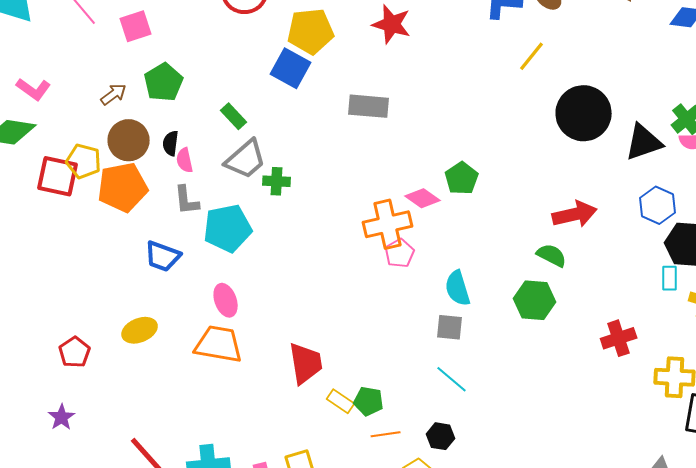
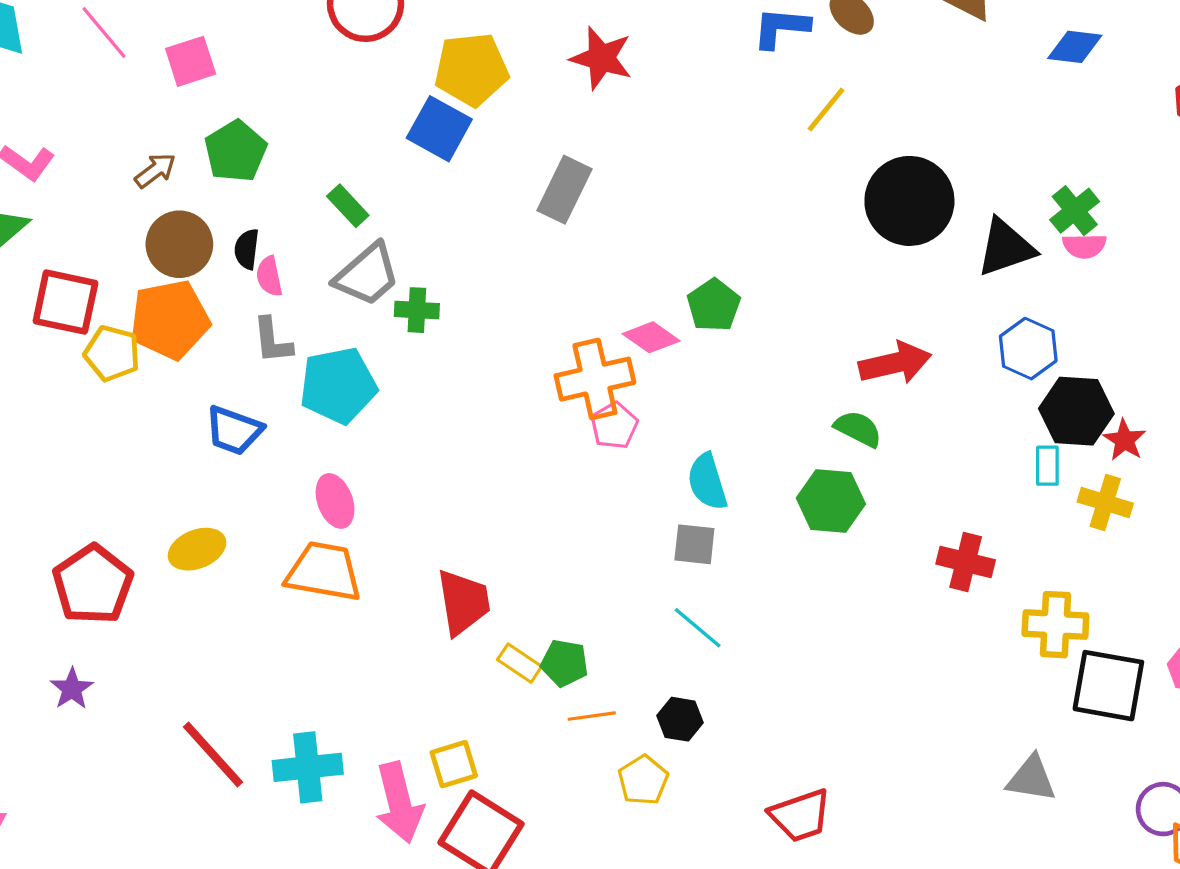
gray rectangle: (369, 106) -> (564, 190), turned -69
yellow pentagon: (84, 161) -> (112, 353), moved
red cross: (619, 338) -> (966, 562), turned 32
red pentagon: (75, 352) -> (93, 584), size x1.6

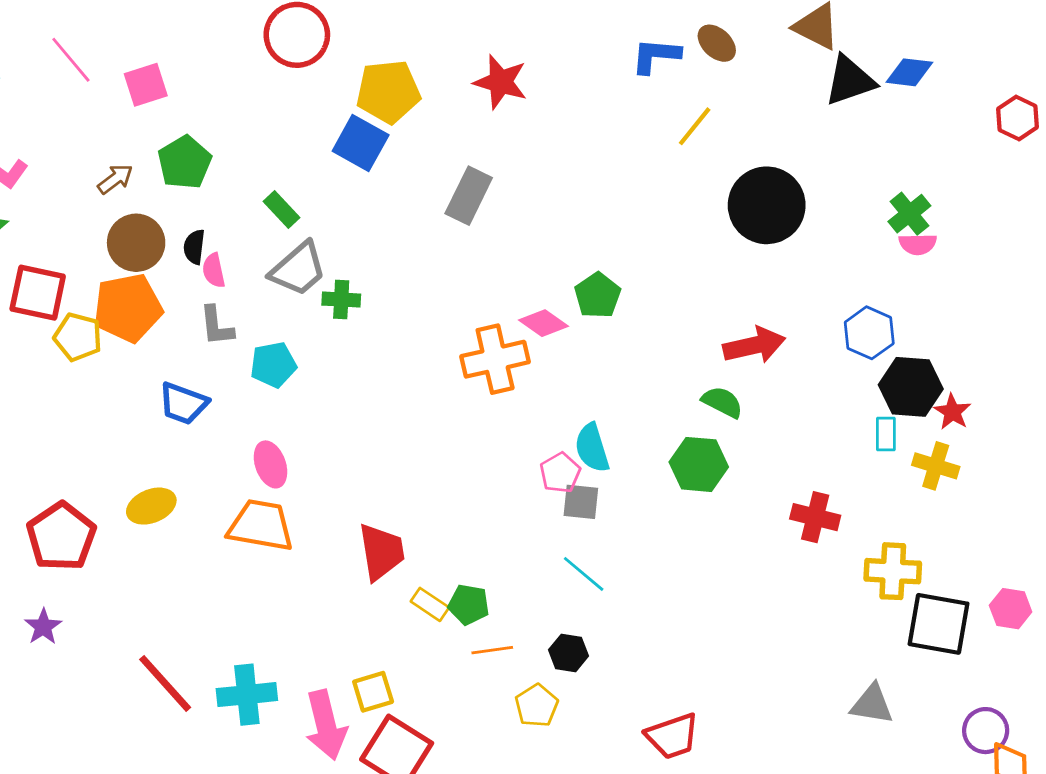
black triangle: (1006, 247) -> (850, 81), moved
cyan pentagon: (338, 385) -> (273, 365), size x0.7
pink pentagon: (614, 426) -> (560, 473), moved

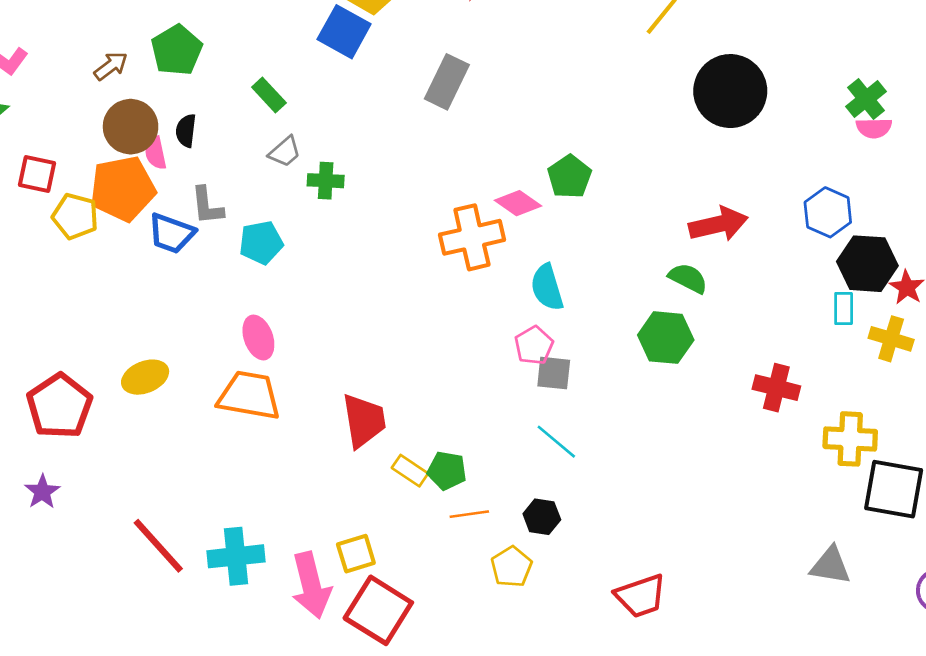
gray trapezoid: (298, 269) -> (285, 152), size x0.6
pink semicircle: (214, 270) -> (156, 153), moved
red square: (38, 293) -> (37, 174), size x0.7
blue trapezoid: (183, 403) -> (171, 233), moved
cyan semicircle: (592, 448) -> (547, 287), moved

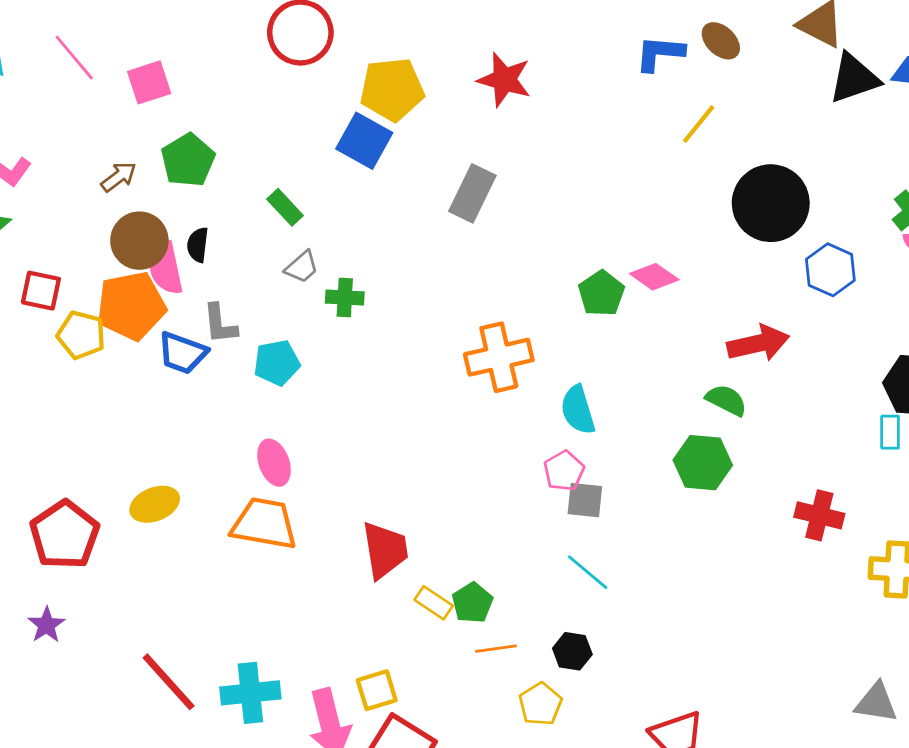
pink semicircle: (156, 153) -> (166, 268), size x1.5
pink diamond: (518, 203) -> (654, 277), moved
blue hexagon: (828, 212) -> (830, 270), moved
green pentagon: (447, 471) -> (472, 603), turned 30

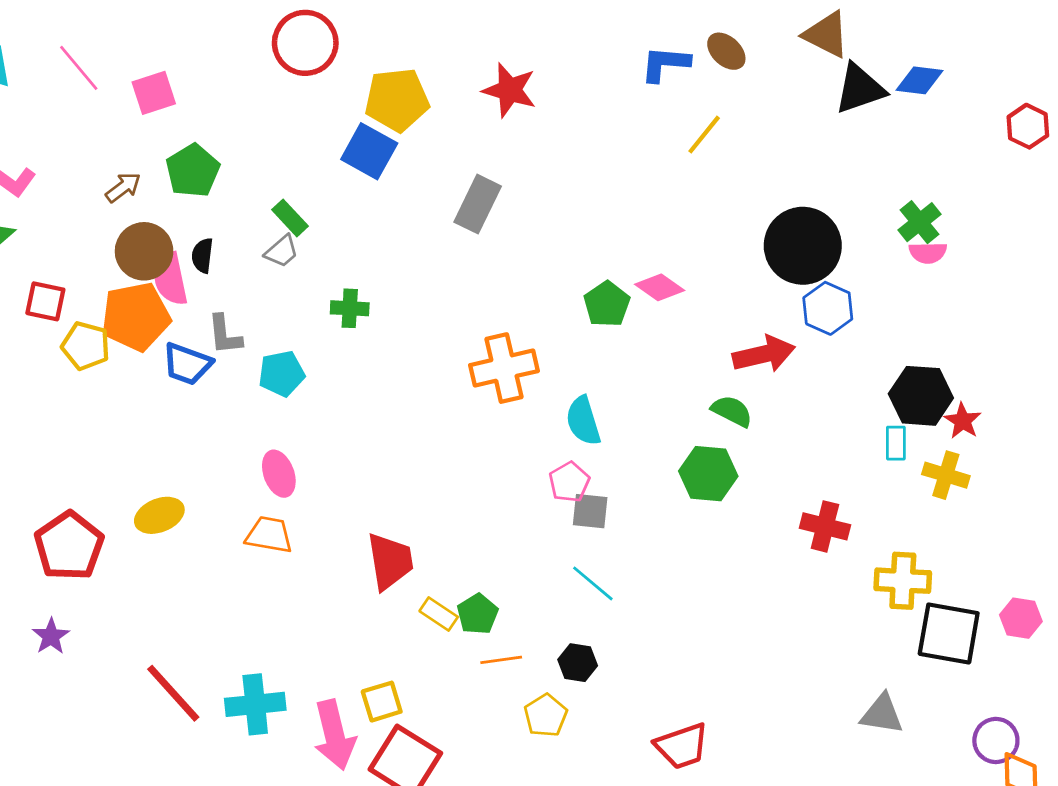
black circle: (771, 203) -> (803, 246), moved
gray trapezoid: (302, 267) -> (282, 251), moved
blue hexagon: (830, 270) -> (828, 308), moved
orange trapezoid: (264, 524) -> (269, 535), size x0.7

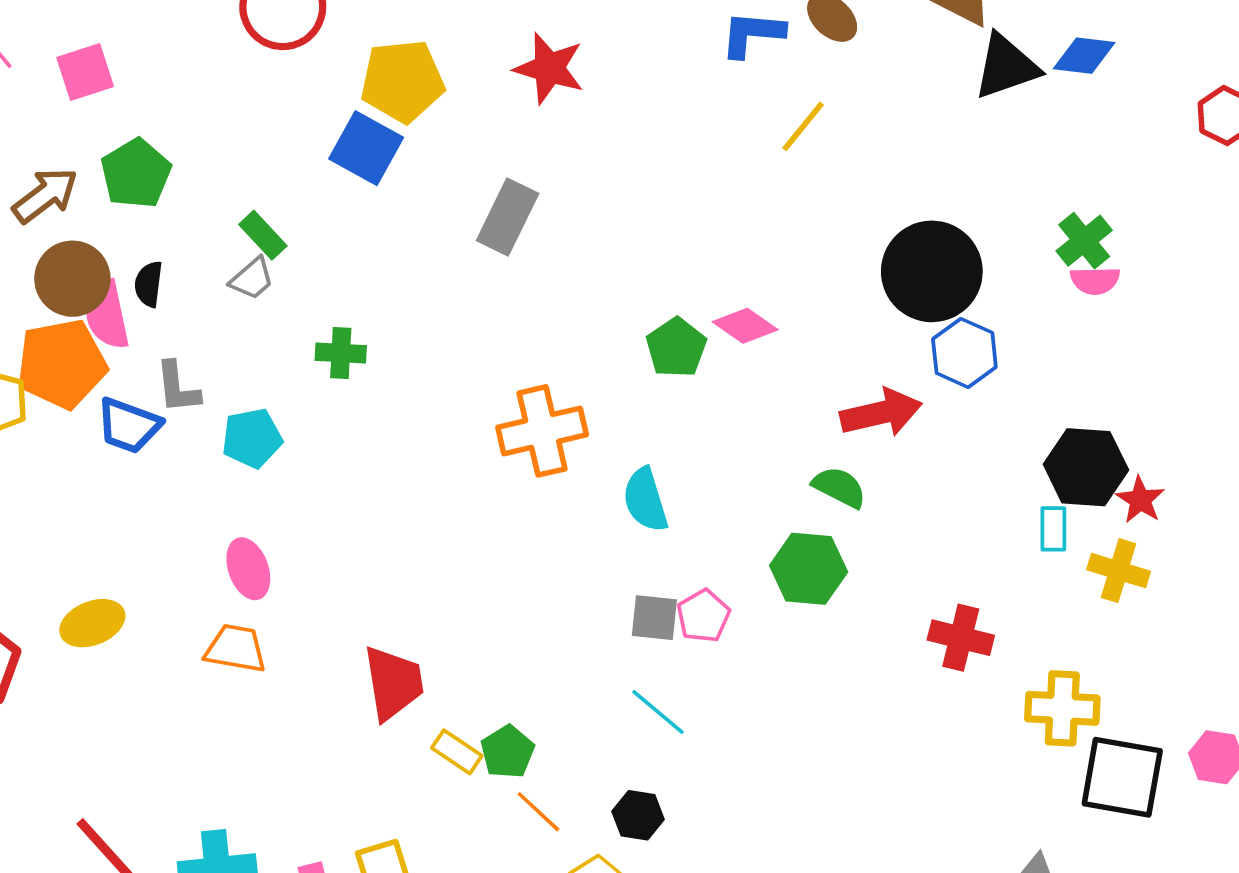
brown arrow: (123, 187) -> (45, 195), size x1.4
pink pentagon: (569, 482) -> (703, 616), moved
orange line: (501, 660) -> (538, 812), turned 51

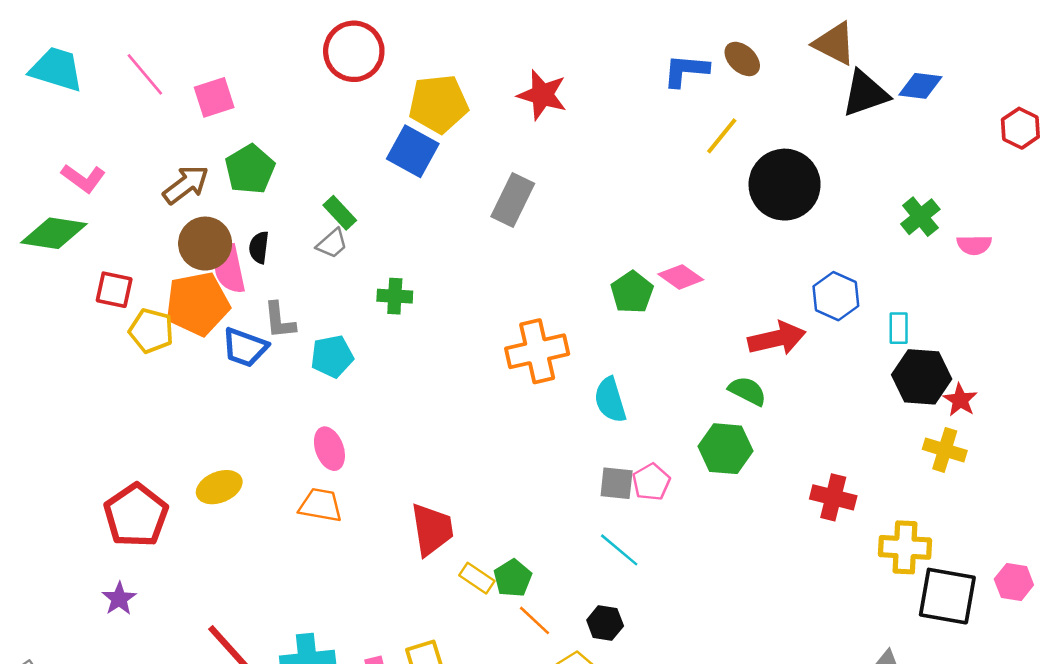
black circle: (932, 271) -> (785, 185), moved
pink semicircle: (1095, 280) -> (974, 245), moved
cyan rectangle: (1053, 529) -> (899, 328), moved

